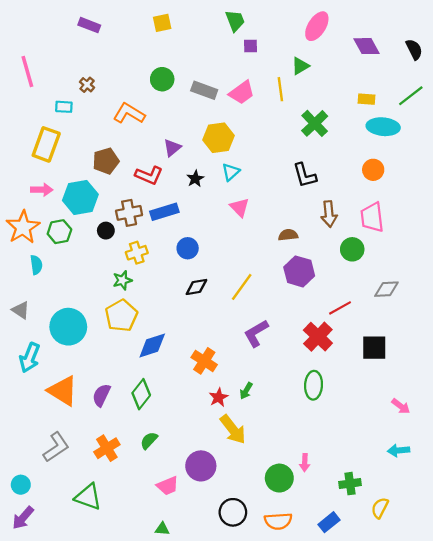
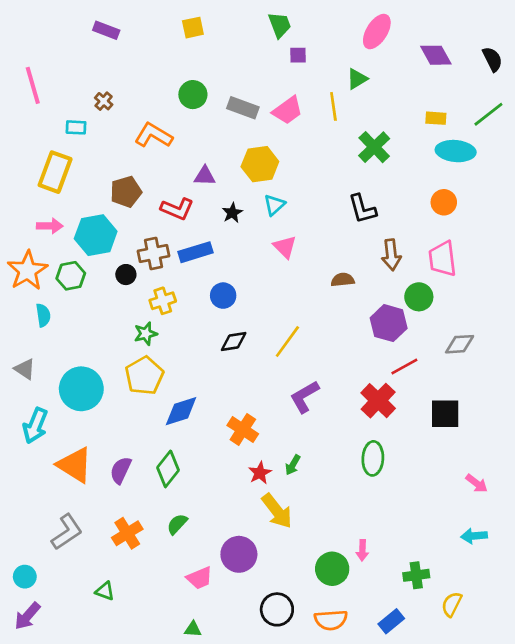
purple triangle: (172, 148) -> (205, 176), turned 42
purple hexagon: (299, 271) -> (389, 323), moved
green triangle: (88, 497) -> (105, 591), size x0.6

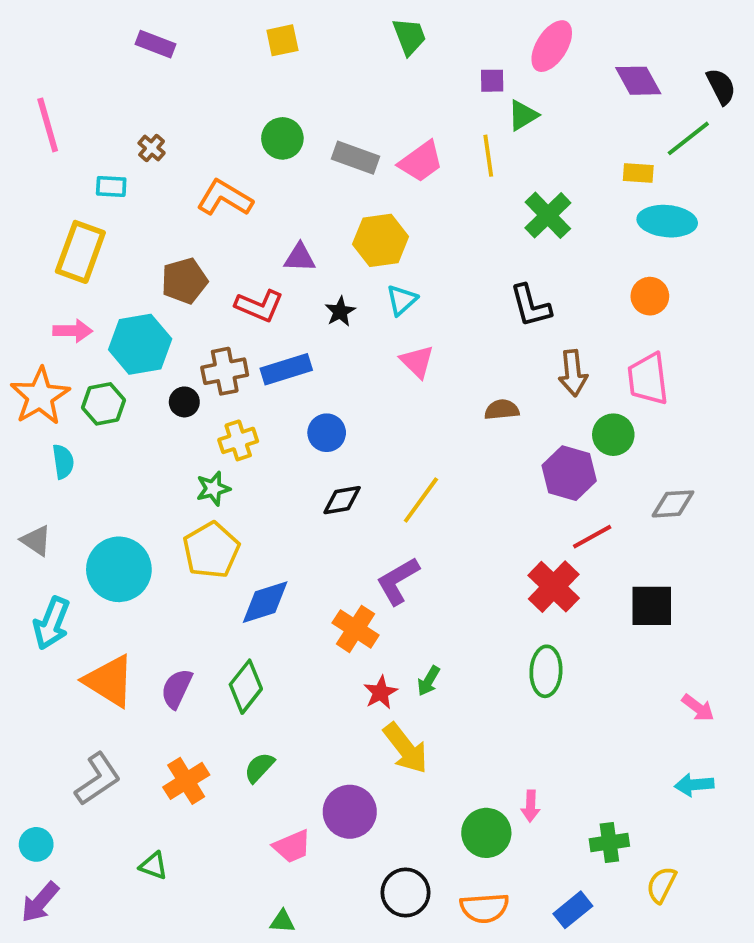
purple square: (298, 55) -> (492, 81), moved
green line: (488, 114) -> (688, 138), moved
purple L-shape: (305, 397) -> (398, 581), moved

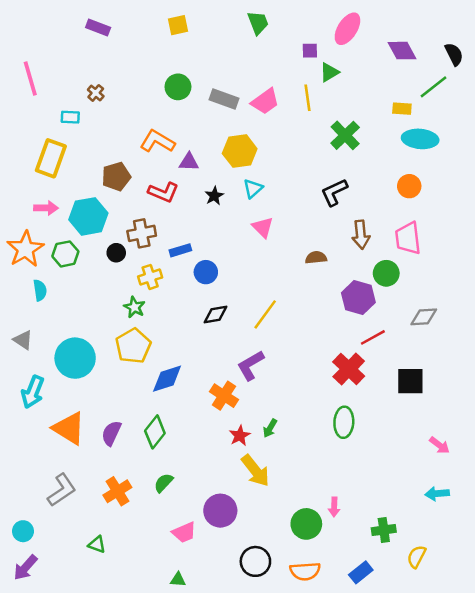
orange L-shape: (225, 198) -> (157, 141), moved
black L-shape: (531, 306) -> (334, 192), turned 80
blue rectangle: (286, 369) -> (180, 250), moved, size x0.7
green star: (213, 489) -> (134, 307), turned -30

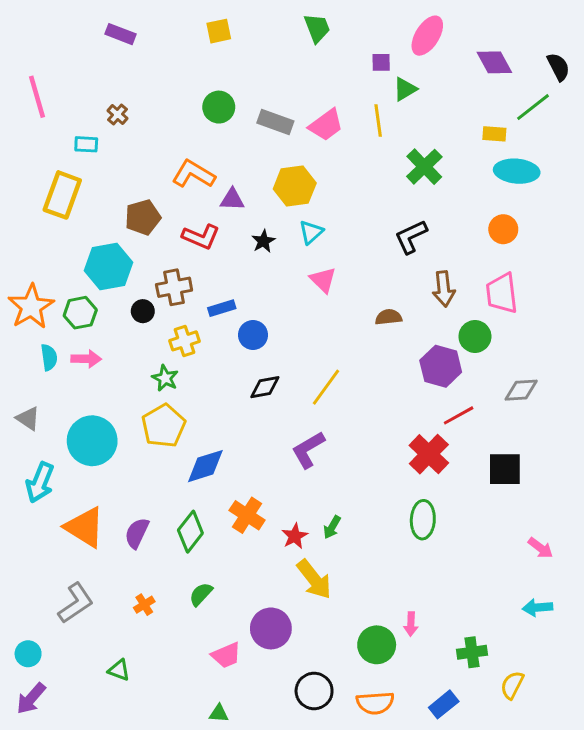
pink arrow: (46, 208) -> (86, 359), moved
orange cross: (224, 396) -> (247, 515), moved
orange cross: (117, 491) -> (144, 605), size x0.6

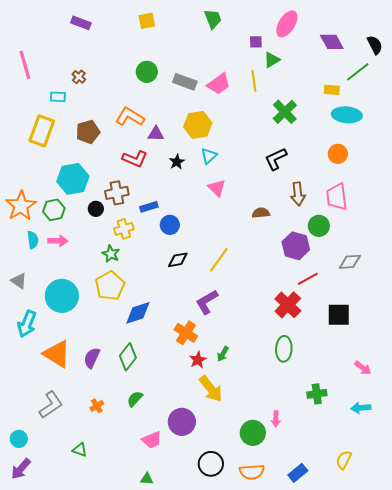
brown pentagon: (143, 217) -> (88, 132), moved
orange cross: (247, 515) -> (186, 333), moved
green cross: (472, 652) -> (317, 394), moved

